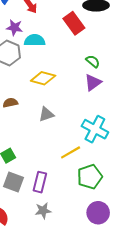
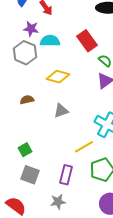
red rectangle: (74, 23) -> (87, 41), moved
purple rectangle: (40, 182) -> (66, 175), moved

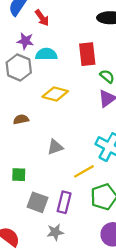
red rectangle: (87, 41) -> (87, 54), turned 30
gray triangle: (61, 111) -> (55, 147), moved
green square: (25, 150) -> (19, 175), turned 32
gray square: (30, 175) -> (38, 202), moved

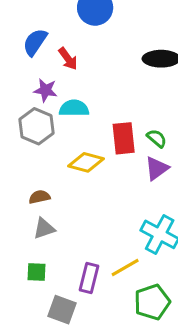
red rectangle: (87, 54) -> (124, 138), moved
gray triangle: (55, 147) -> (44, 228), moved
purple rectangle: (64, 202) -> (89, 278), moved

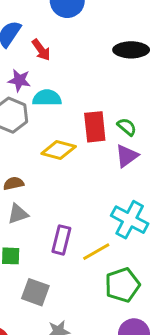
purple rectangle: (89, 278) -> (61, 240), moved

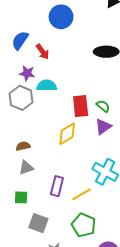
yellow diamond: (59, 150) -> (67, 134), moved, turned -45
green pentagon: (122, 285) -> (84, 225), moved, turned -30

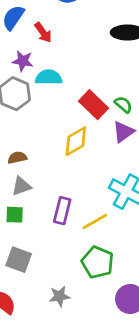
red rectangle: (81, 106) -> (93, 105), turned -40
green square: (21, 197) -> (15, 215), moved
gray square: (38, 223) -> (19, 260), moved

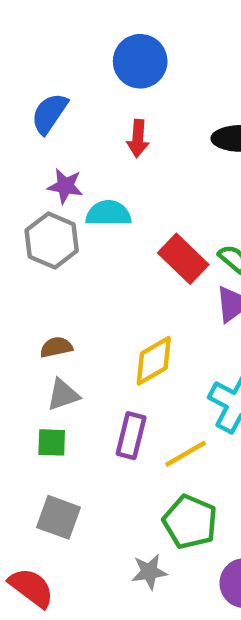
red arrow: (43, 33) -> (138, 138), moved, turned 40
yellow diamond: (76, 141) -> (154, 361), moved
gray star: (59, 296) -> (149, 572), moved

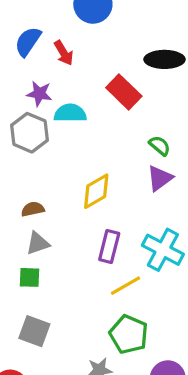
red arrow: (138, 138) -> (64, 53), moved, turned -35
red rectangle: (183, 259) -> (124, 92), moved
yellow diamond: (154, 361) -> (96, 191), moved
purple rectangle: (131, 436) -> (109, 247), moved

